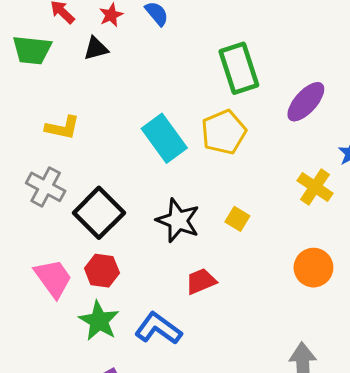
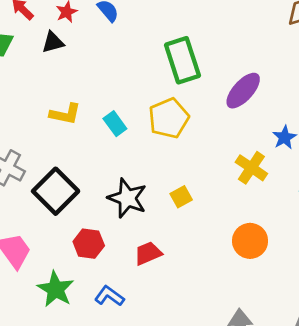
yellow L-shape: (62, 128) -> (65, 114), moved
cyan rectangle: (164, 138) -> (115, 124), size x0.6
yellow square: (237, 219) -> (181, 197), turned 30
red hexagon: (102, 271) -> (89, 244), moved
blue L-shape: (158, 328) -> (109, 296), size x0.7

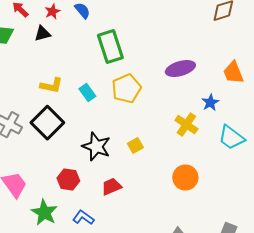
green rectangle: (182, 60) -> (110, 47), moved
purple ellipse: (243, 91) -> (180, 69), turned 32
black square: (56, 191) -> (47, 123), moved

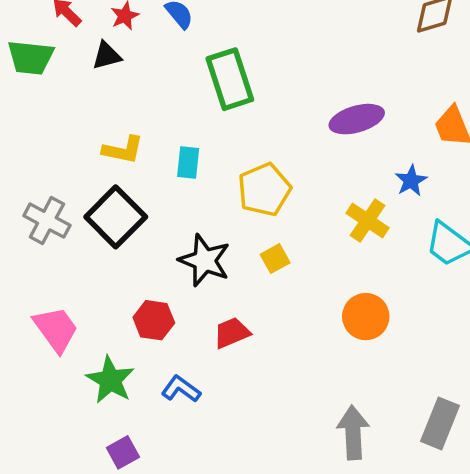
yellow pentagon: (126, 89) -> (264, 190), moved
cyan rectangle: (87, 93) -> (188, 163), turned 42

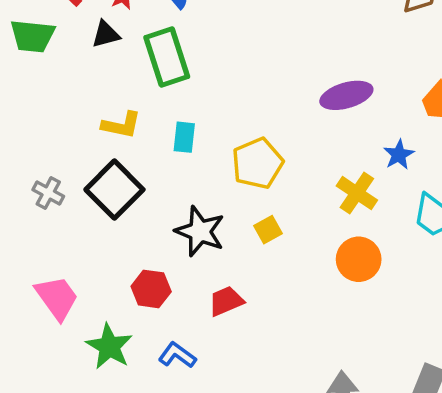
green rectangle: (230, 79) -> (167, 57), moved
gray cross: (47, 221) -> (48, 193), size x0.7
orange circle: (366, 317) -> (359, 259), moved

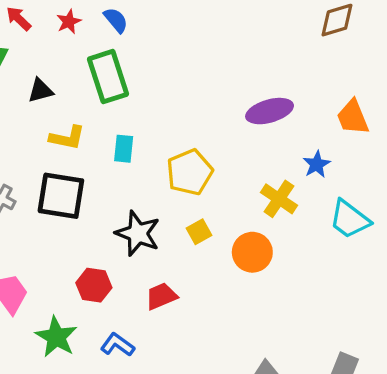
black triangle: (106, 34) -> (41, 91), moved
black square: (114, 190) -> (61, 196), turned -36
orange circle: (359, 259) -> (252, 252), moved

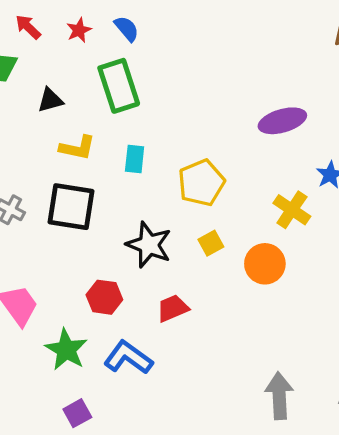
blue L-shape: (117, 345) -> (128, 358), size x1.4

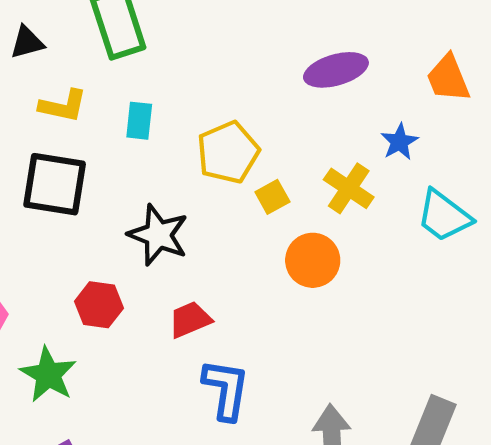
yellow square: (211, 243) -> (272, 197), moved
blue L-shape: (128, 358) -> (226, 389), moved, turned 63

